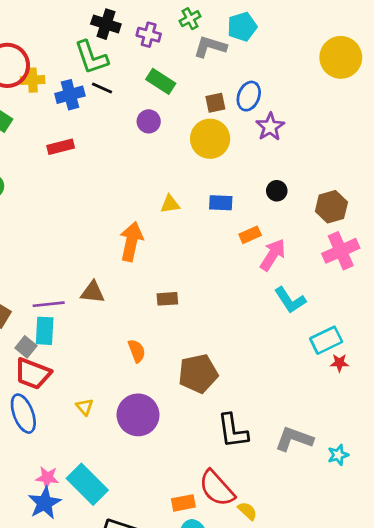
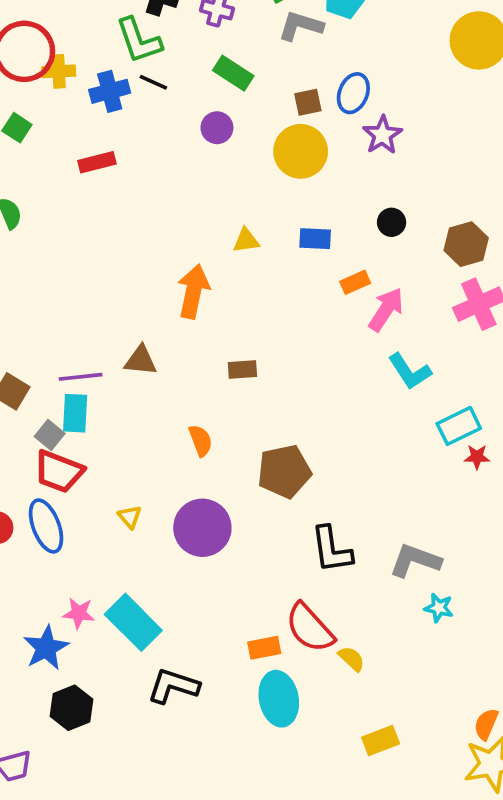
cyan star: (338, 455) -> (439, 608), moved, turned 30
blue star: (45, 503) -> (46, 648), moved

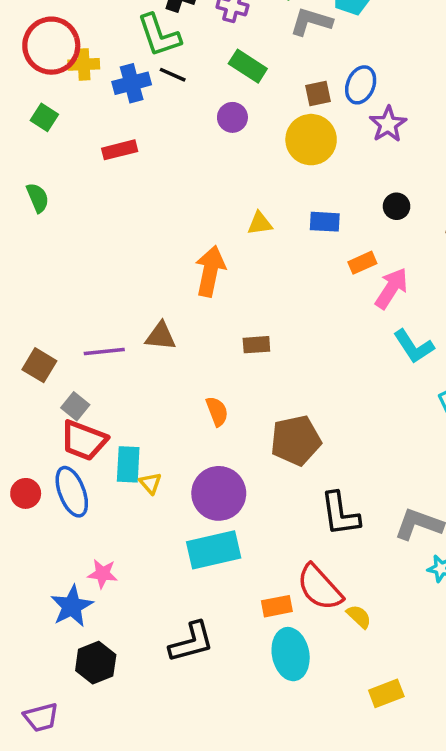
cyan rectangle: (75, 413) -> (128, 464), moved
cyan rectangle: (133, 622) -> (214, 550), moved, turned -58
black L-shape: (173, 686) -> (191, 642), turned 147

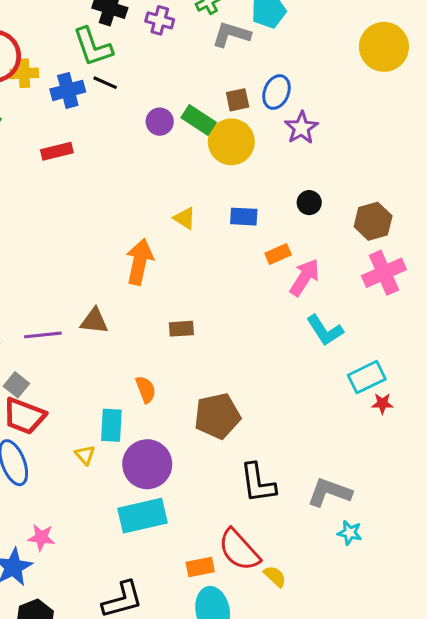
green rectangle: (248, 66) -> (199, 120), moved
yellow triangle: (260, 223) -> (185, 218), turned 40
cyan rectangle: (128, 464) -> (111, 425), moved

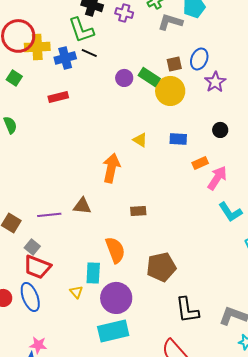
yellow cross: (24, 73) -> (37, 47), size x1.4
orange semicircle: (146, 389) -> (115, 250), size x1.5
pink star: (41, 537) -> (38, 345), moved

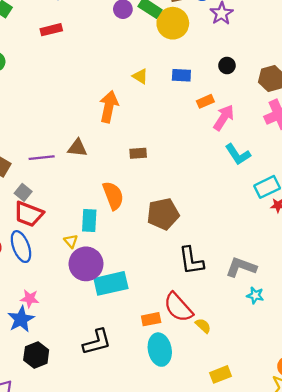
purple circle: (116, 298) -> (86, 264), moved

